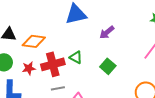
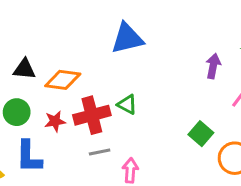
purple arrow: (107, 32) -> (213, 66), moved, turned 140
green square: (108, 66) -> (201, 134), moved

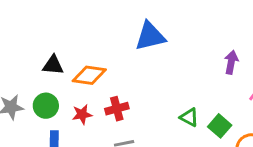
green triangle: (127, 104) -> (189, 117), moved
red cross: (92, 115) -> (117, 109), size x0.7

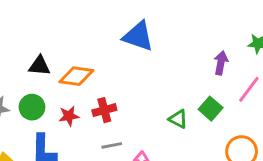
blue triangle: (150, 36) -> (138, 36), turned 32
green square: (220, 126) -> (211, 109), moved

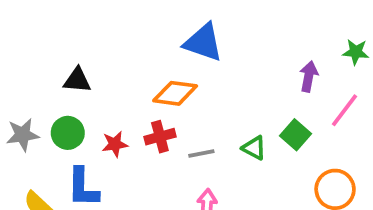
orange diamond: (76, 76) -> (175, 93), moved
gray line: (112, 145) -> (201, 154), moved

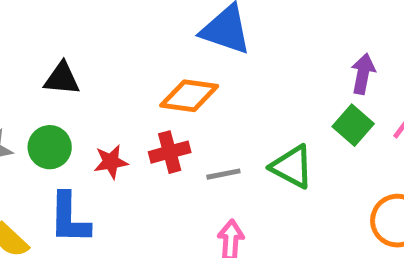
green square: (295, 135) -> (353, 125), moved
green triangle: (254, 148) -> (292, 167), size x1.4

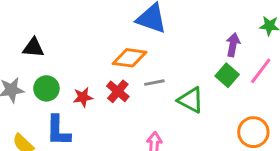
black triangle: (62, 79) -> (33, 48), moved
red cross: (170, 152) -> (118, 91), turned -35
gray line: (223, 174) -> (154, 83), moved

